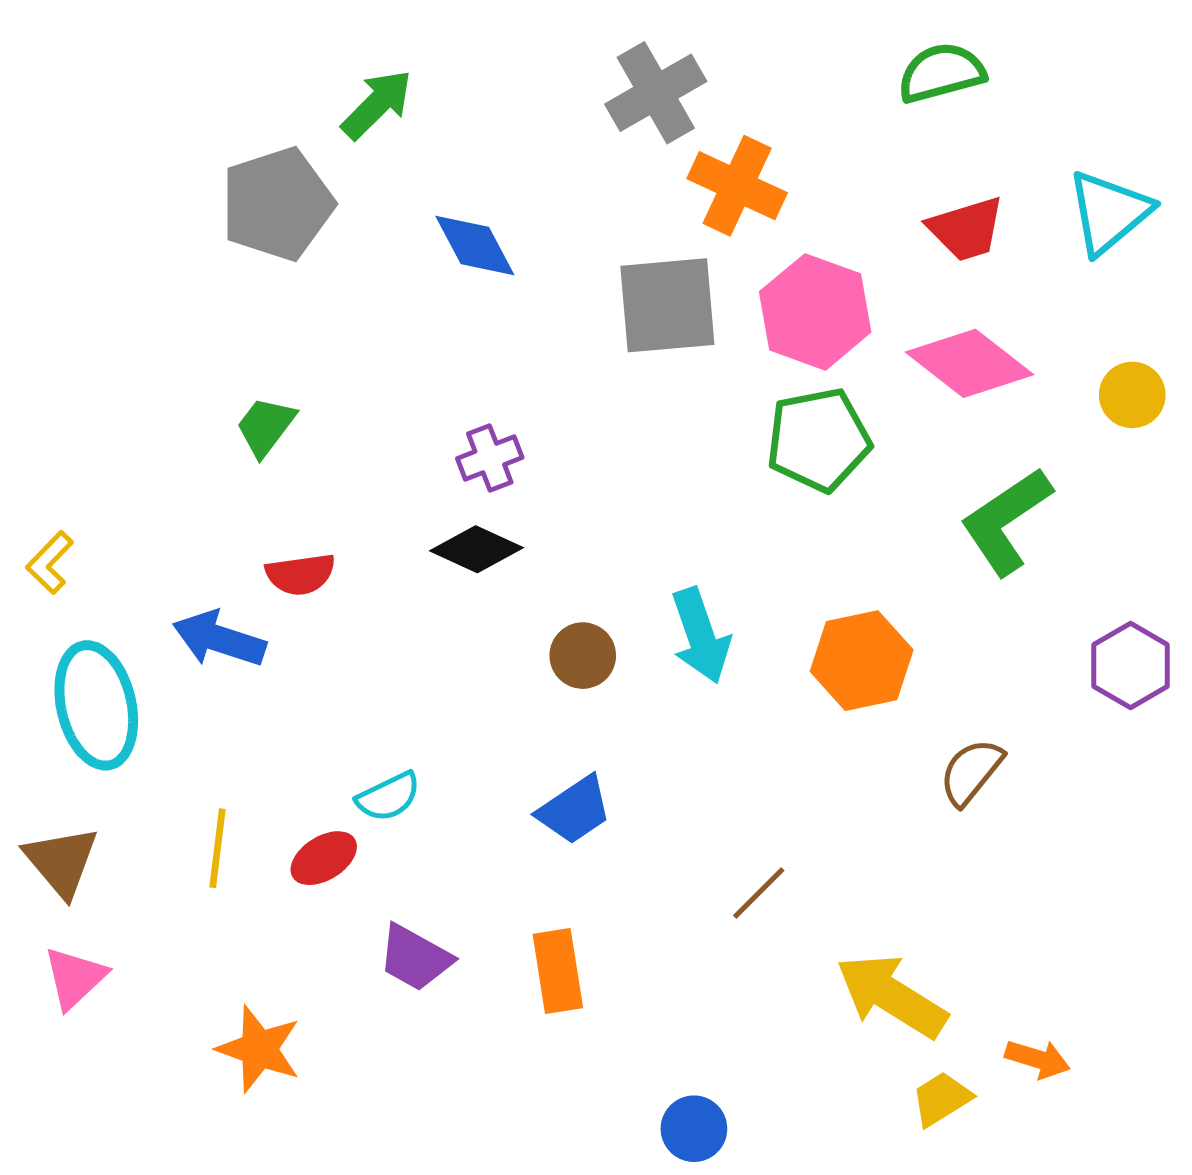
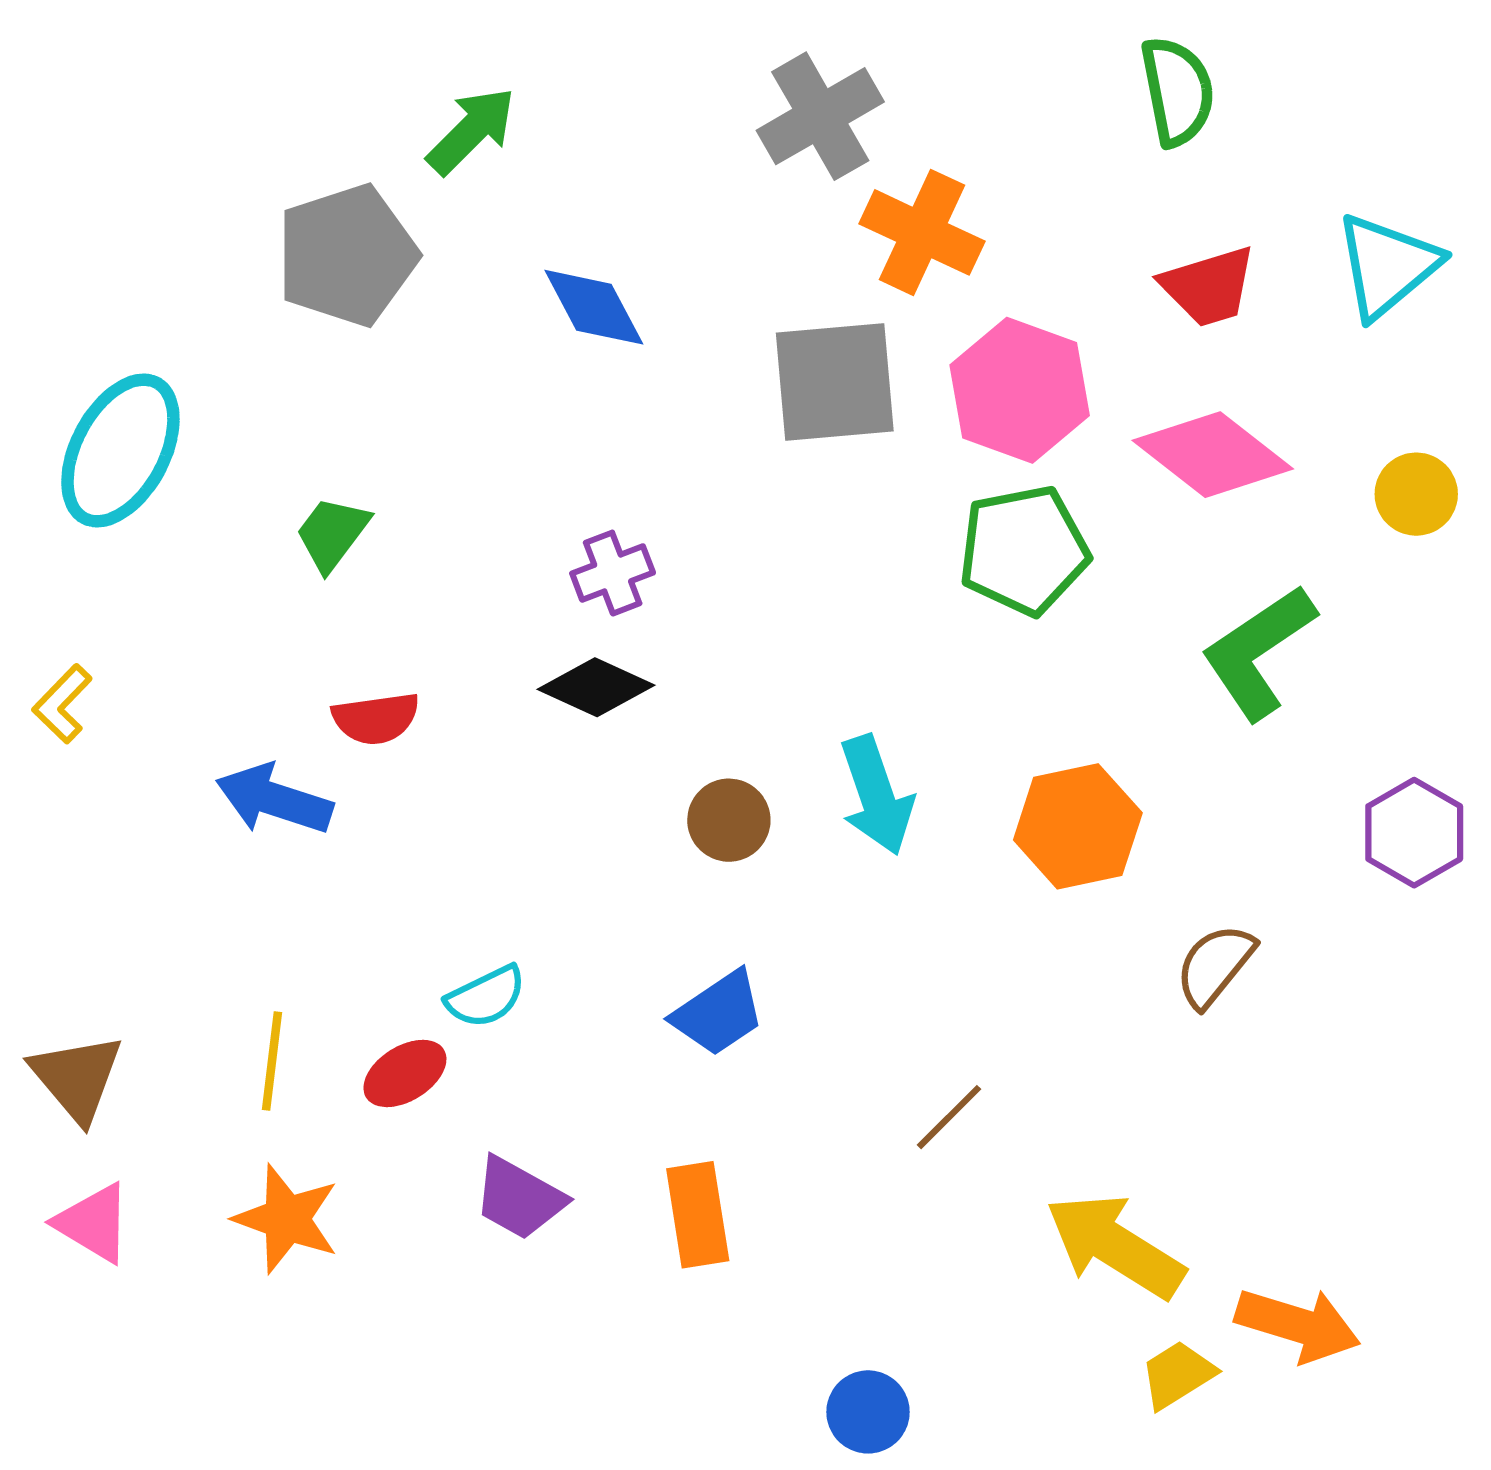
green semicircle: (941, 73) -> (1177, 91), turned 94
cyan ellipse: (96, 705) -> (120, 451), moved, turned 41
pink triangle: (75, 978) -> (93, 1223), turned -46
orange star: (259, 1049) -> (287, 1219), moved
orange arrow: (1038, 1059) -> (1298, 1325), size x1.5

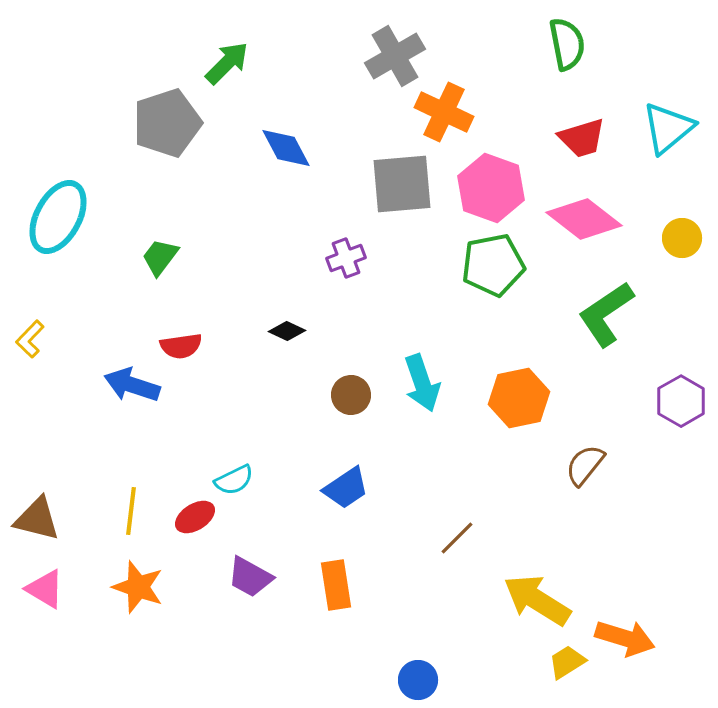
purple cross: (613, 573) -> (346, 258), moved
black diamond: (596, 687) -> (287, 331), size x0.7
brown triangle: (77, 1078) -> (37, 519), turned -36

